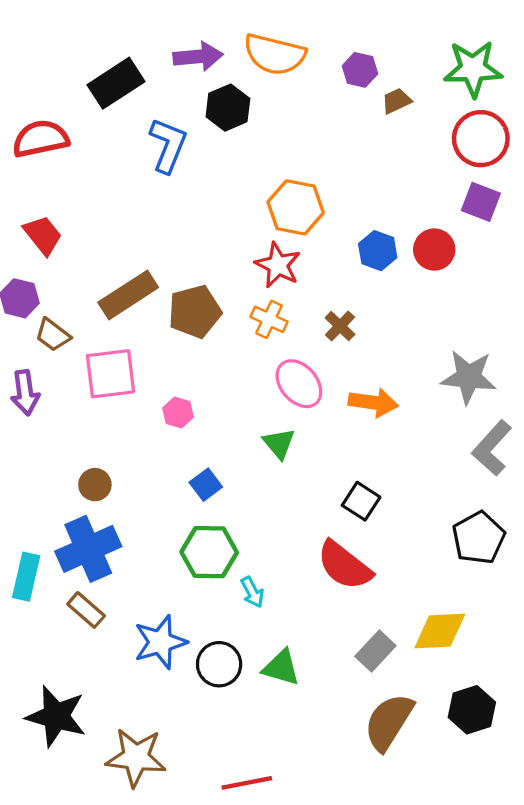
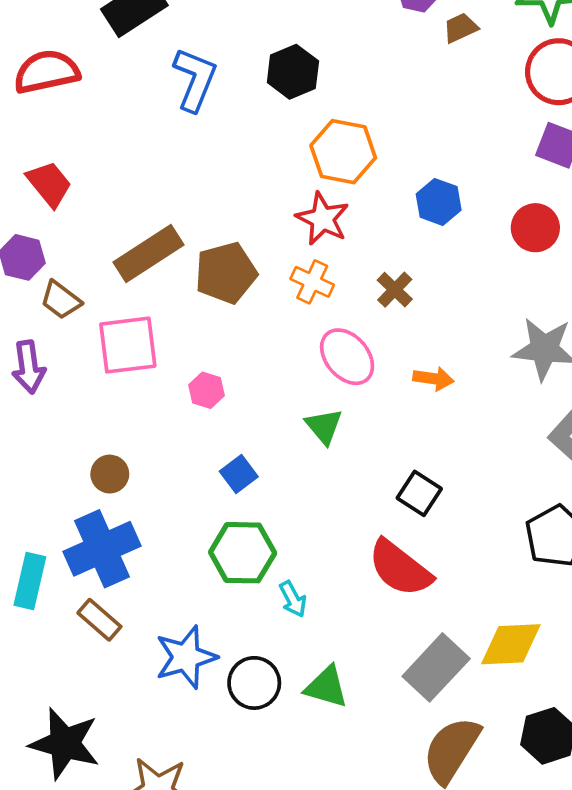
black hexagon: (228, 108) -> (293, 72), moved
red circle: (434, 250) -> (535, 228), moved
orange arrow: (373, 403) -> (433, 379), size x0.7
gray rectangle: (375, 651) -> (436, 667), size x1.4

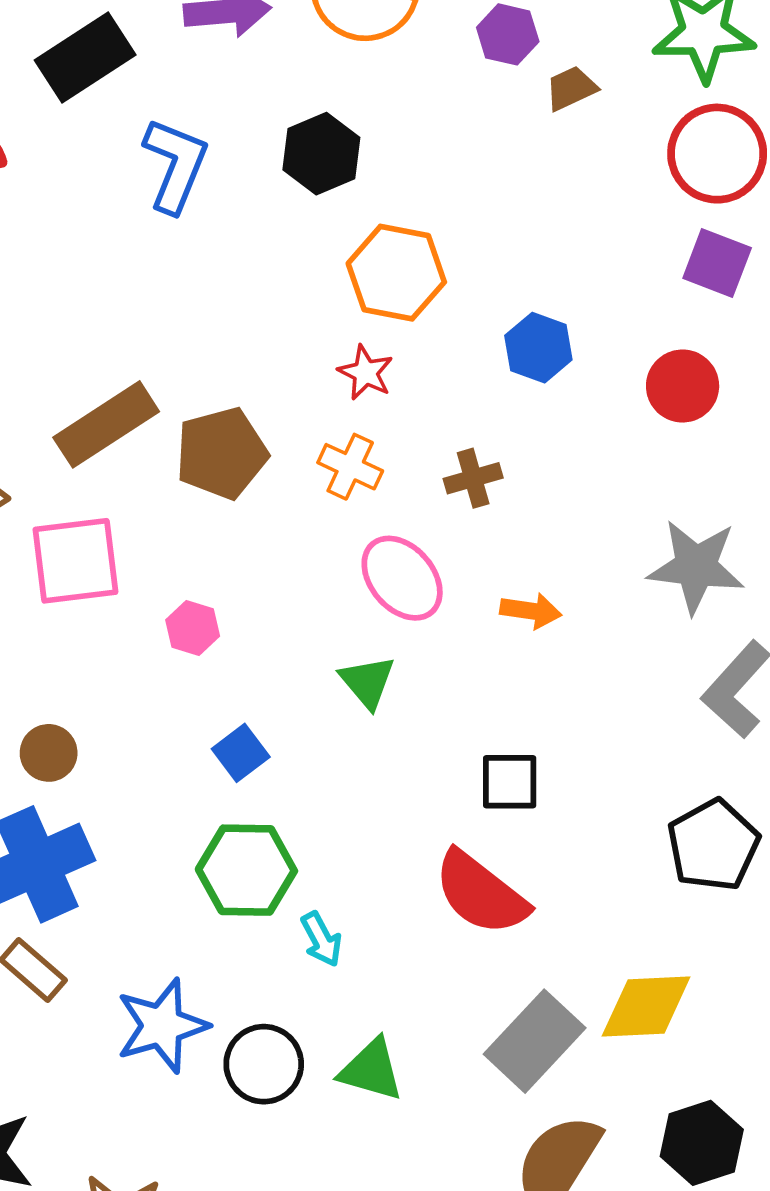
red star: (323, 219) -> (366, 373), size x0.7
brown cross: (395, 290) -> (473, 478), turned 30
black square: (419, 493) -> (510, 782), turned -33

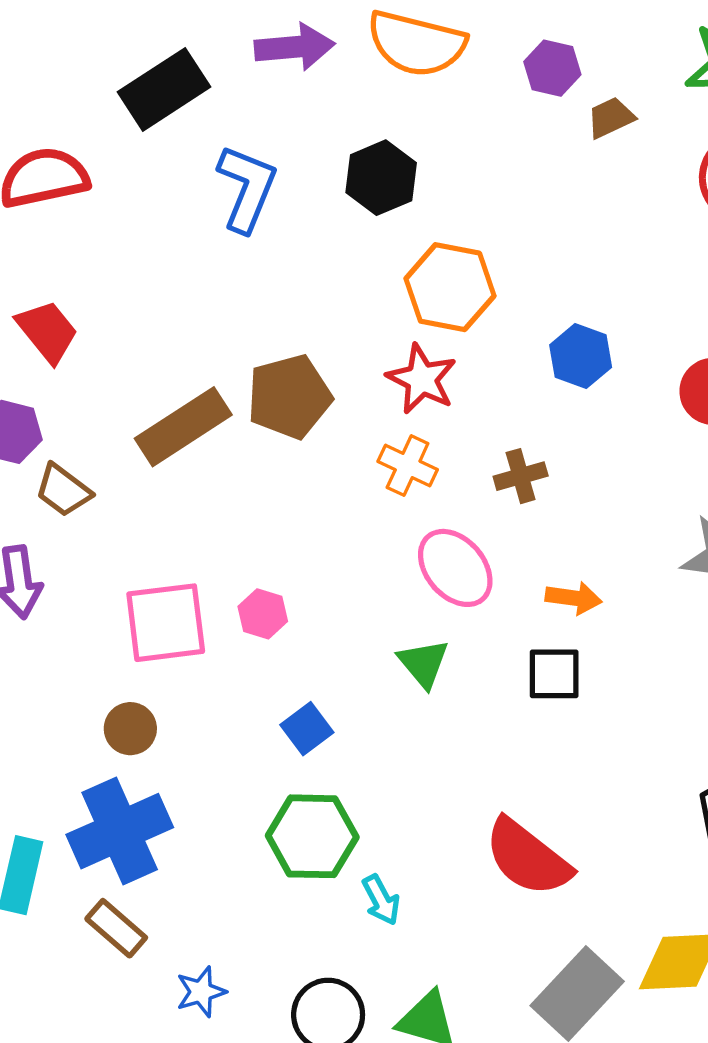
red star: (366, 373) -> (422, 379), size x1.4
brown pentagon: (221, 453) -> (289, 397), moved
pink square: (75, 561) -> (166, 623), moved
black square: (510, 782) -> (554, 674), moved
blue star: (162, 1026) -> (201, 992), moved, size x0.6

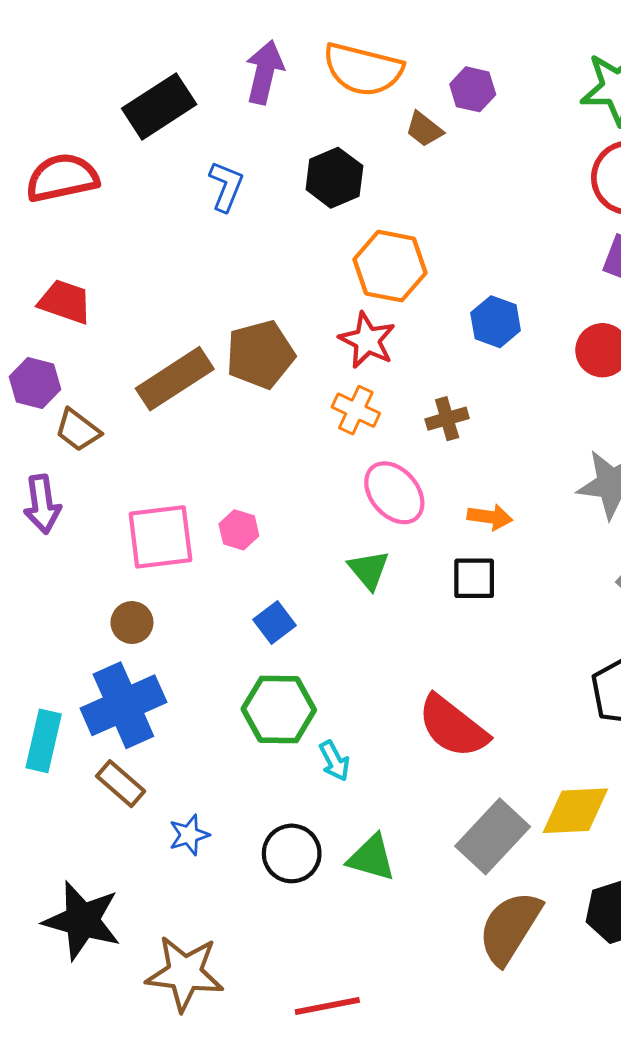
purple arrow: (295, 47) -> (265, 72), turned -72
brown trapezoid: (611, 118) -> (424, 129), moved, turned -117
blue L-shape: (247, 188) -> (226, 186), size x0.7
red trapezoid: (47, 331) -> (65, 302), turned -32

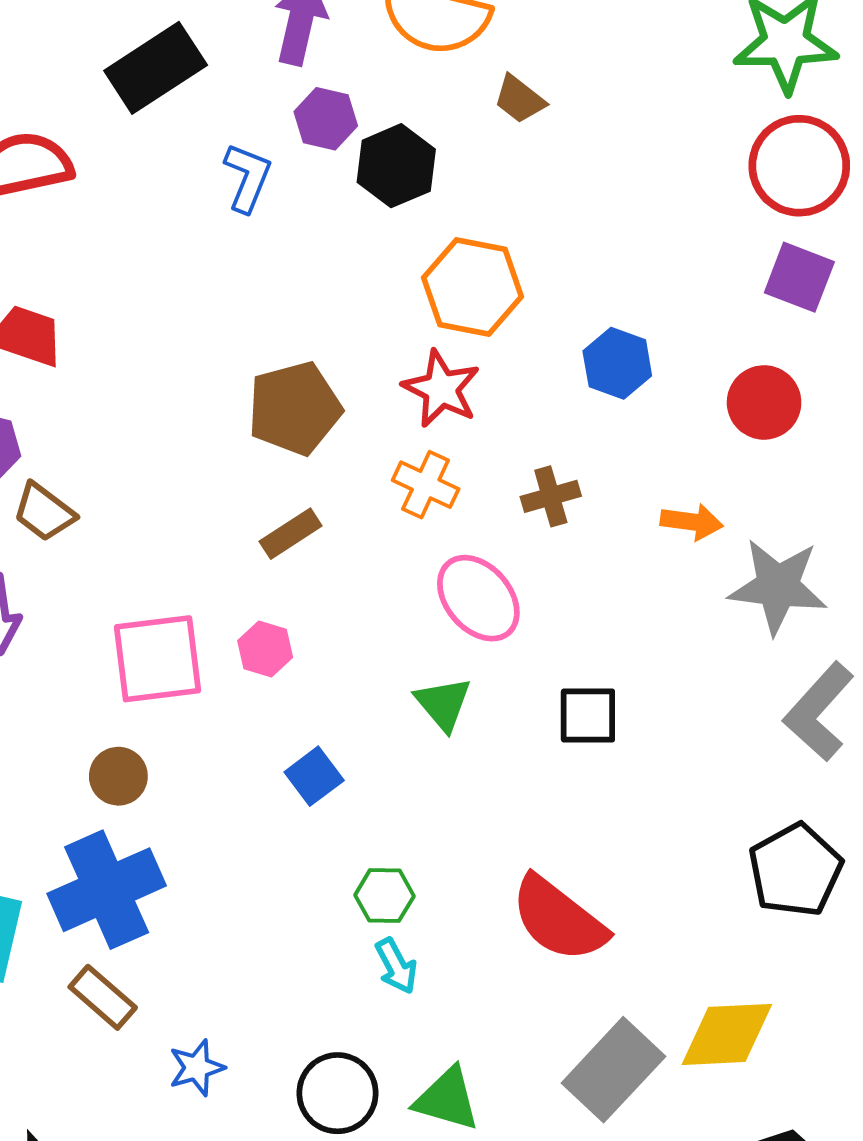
purple hexagon: (473, 89) -> (326, 119), moved
brown rectangle: (175, 379) -> (291, 534), moved, size x0.6
orange arrow: (490, 517) -> (692, 522), moved
green hexagon: (279, 709) -> (384, 896), moved, size x0.6

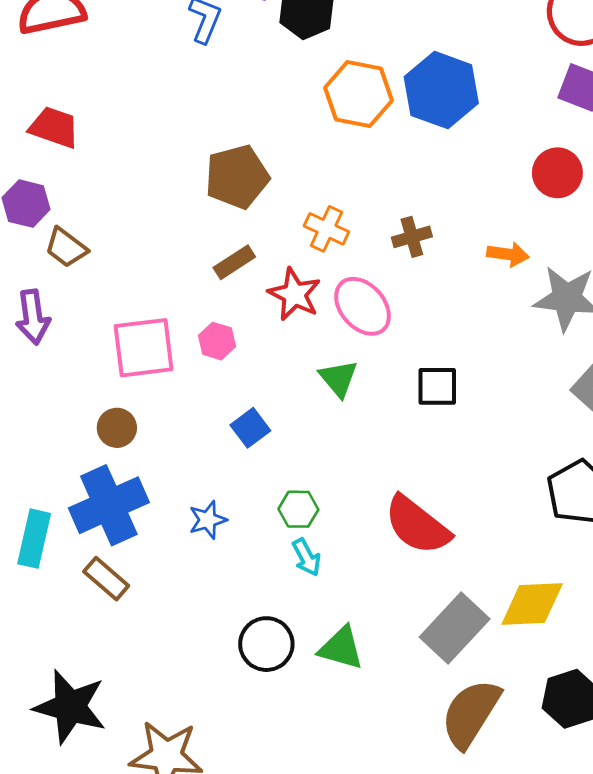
blue hexagon: (617, 363) -> (441, 90), moved, size x1.6
red star: (441, 389) -> (294, 294), moved
blue star: (197, 1068) -> (208, 520), moved

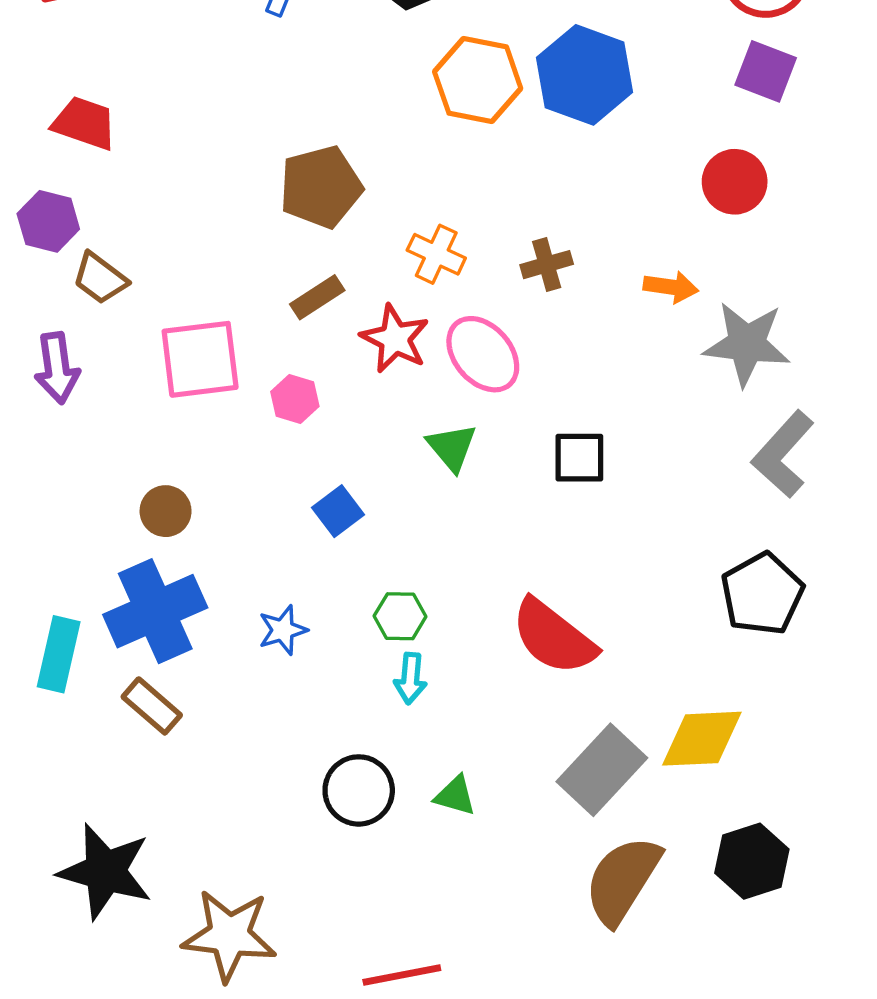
pink square: (144, 348) -> (200, 359), moved
cyan arrow: (306, 557) -> (410, 678), turned 33
green triangle: (341, 648) -> (455, 796), size x0.7

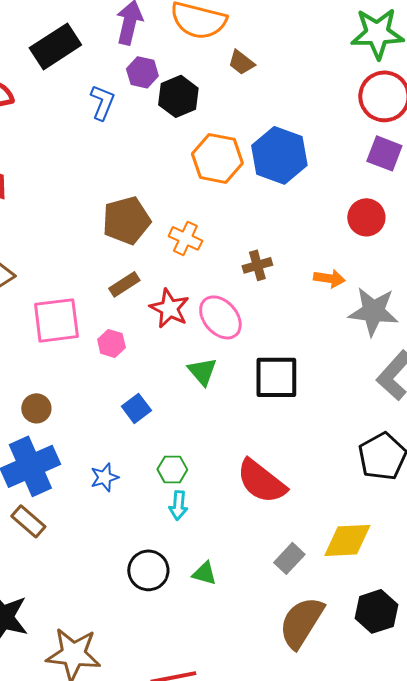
orange cross: (436, 254) -> (185, 238), moved
black square: (579, 458) -> (276, 377), size x1.4
gray rectangle: (602, 770) -> (289, 558), size x0.6

